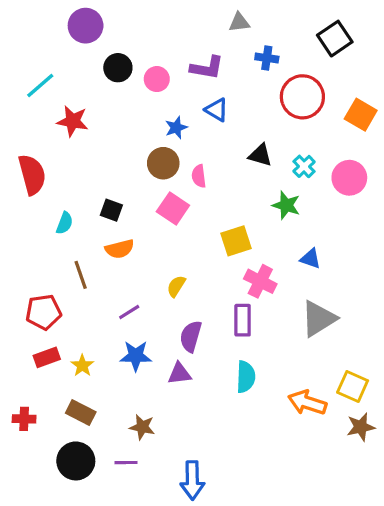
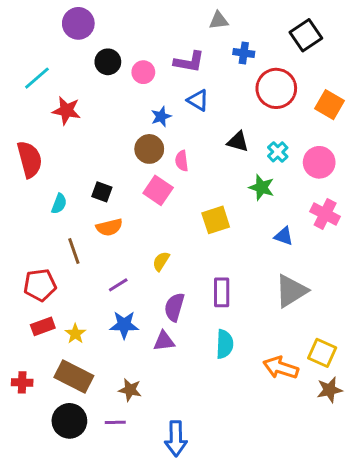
pink cross: (260, 281) -> (325, 214), moved
brown rectangle: (81, 412) -> (74, 377), size x1.4

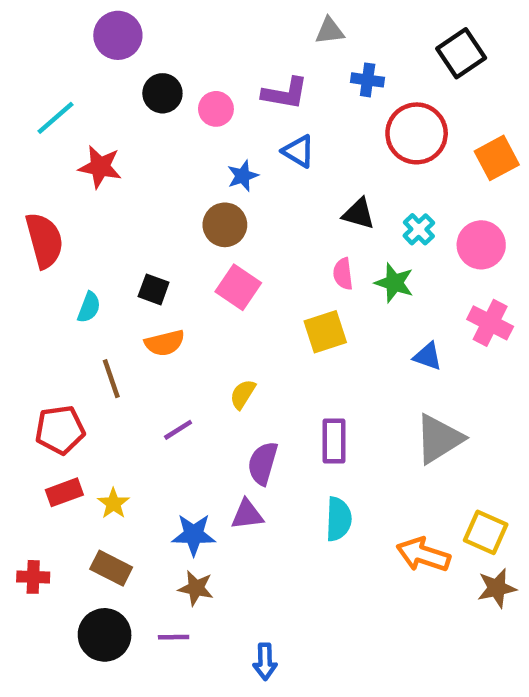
orange square: (329, 105) -> (497, 158), turned 32
pink semicircle: (182, 161) -> (343, 274), moved
blue star: (124, 325) -> (194, 535), moved
brown rectangle: (74, 377) -> (111, 568), size x0.7
blue arrow: (176, 439) -> (265, 662), size x0.7

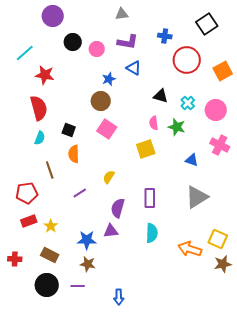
gray triangle: (330, 31) -> (122, 14), moved
red semicircle: (44, 240) -> (39, 108), moved
orange semicircle: (165, 343) -> (74, 154), turned 102

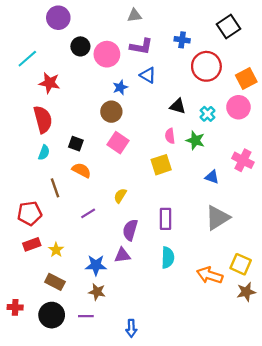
pink circle: (97, 49) -> (107, 54), size x1.5
pink circle: (216, 110) -> (238, 107), moved
orange semicircle: (74, 154) -> (82, 170), turned 120
red cross: (15, 259) -> (15, 307), moved

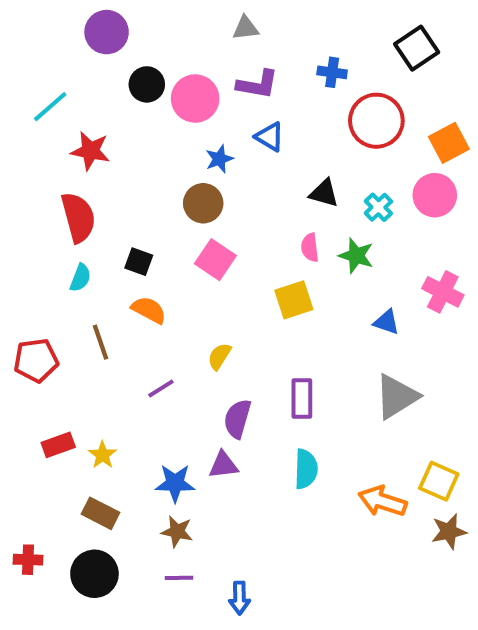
red pentagon: (30, 213) -> (36, 360), moved
purple line: (86, 316) -> (179, 578), moved

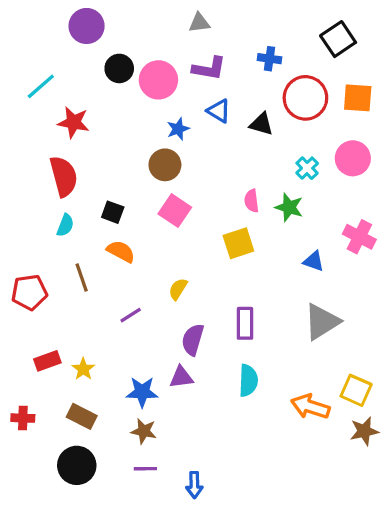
orange square: (449, 143) -> (358, 98), moved, turned 32
black triangle: (324, 193) -> (261, 124), moved
red cross: (28, 560) -> (23, 418), moved

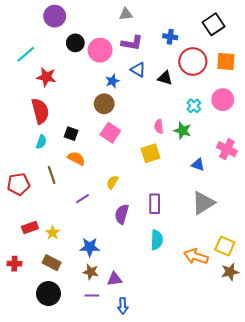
purple triangle: (181, 377) -> (114, 279), moved

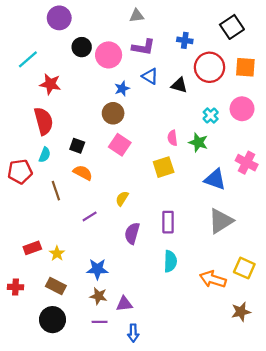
blue triangle: (198, 165) -> (215, 179), size x1.5
red pentagon: (19, 184) -> (20, 172), moved
brown star: (230, 272) -> (241, 312), moved

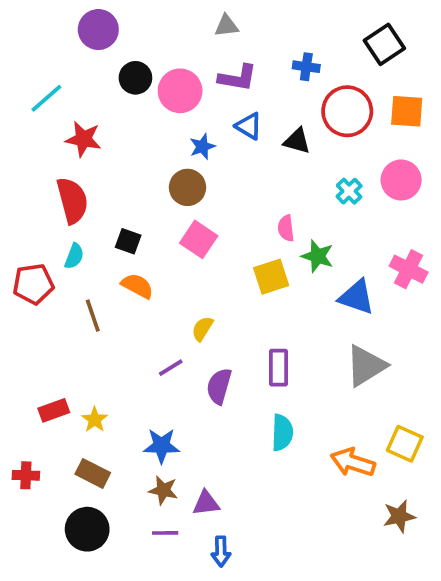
green star: (198, 142) -> (317, 256), moved
purple line: (90, 216) -> (171, 368), moved

